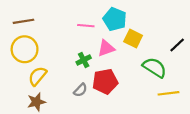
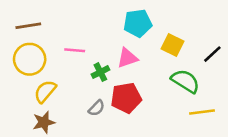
cyan pentagon: (115, 19) -> (138, 23), turned -30
pink line: (86, 26) -> (75, 50), moved
yellow square: (133, 39) -> (172, 45), moved

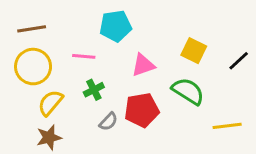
cyan pentagon: (138, 23) -> (116, 26), moved
green cross: (100, 72) -> (94, 90), moved
green semicircle: (185, 81) -> (188, 91), moved

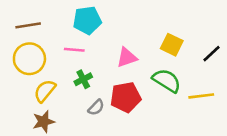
cyan pentagon: (116, 26) -> (87, 20), moved
yellow line: (227, 126) -> (201, 96), moved

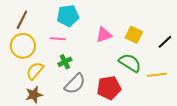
brown line: (28, 25) -> (22, 20), turned -54
pink triangle: (127, 57) -> (104, 35), moved
red pentagon: (126, 97) -> (109, 88), moved
gray semicircle: (96, 107) -> (75, 84), size x1.6

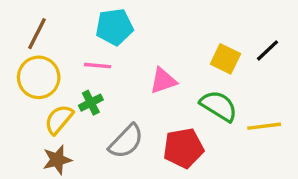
pink triangle: (104, 35) -> (163, 81), moved
black line: (165, 42) -> (268, 50), moved
green cross: (65, 62) -> (91, 103), moved

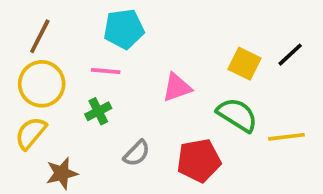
yellow semicircle: (59, 119) -> (31, 133), moved
gray semicircle: (126, 141) -> (137, 153), size x0.7

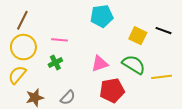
cyan pentagon: (124, 29) -> (102, 16), moved
black line: (290, 55) -> (164, 31), turned 63
pink triangle: (177, 87) -> (100, 64), moved
gray semicircle: (137, 153) -> (68, 98), moved

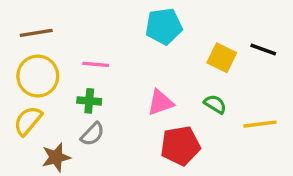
brown line: (22, 20) -> (36, 33), turned 54
green cross: (55, 63) -> (89, 101), turned 32
green semicircle: (134, 65) -> (215, 104), size x0.6
gray semicircle: (68, 98) -> (92, 134), moved

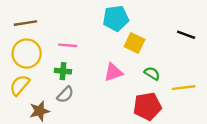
yellow square: (222, 58) -> (134, 43), moved
red pentagon: (180, 146) -> (147, 106), moved

